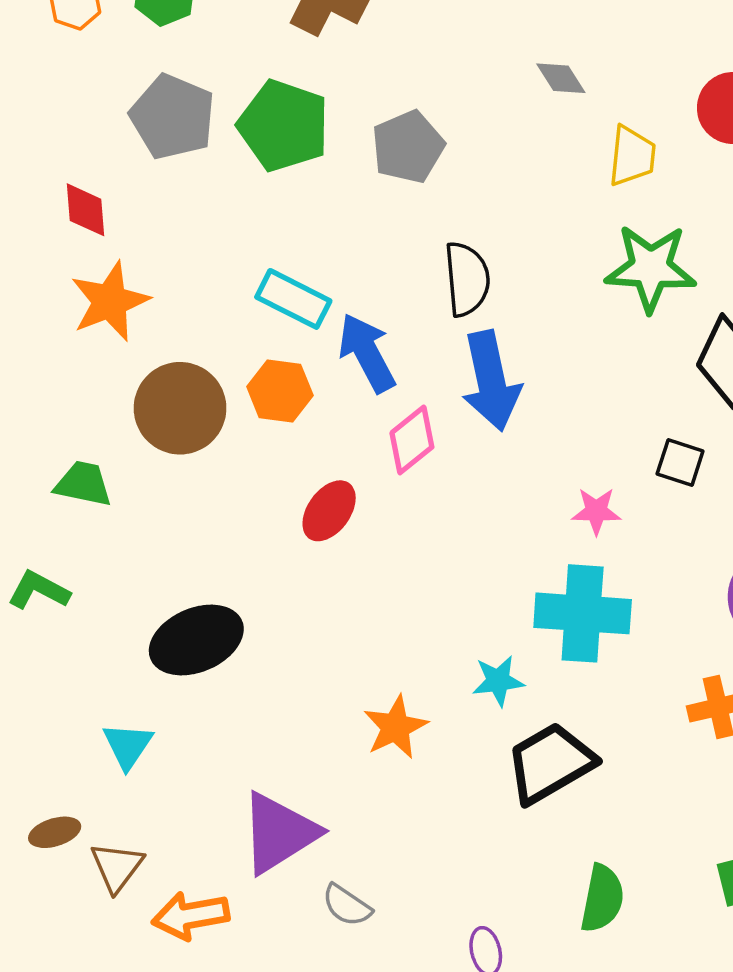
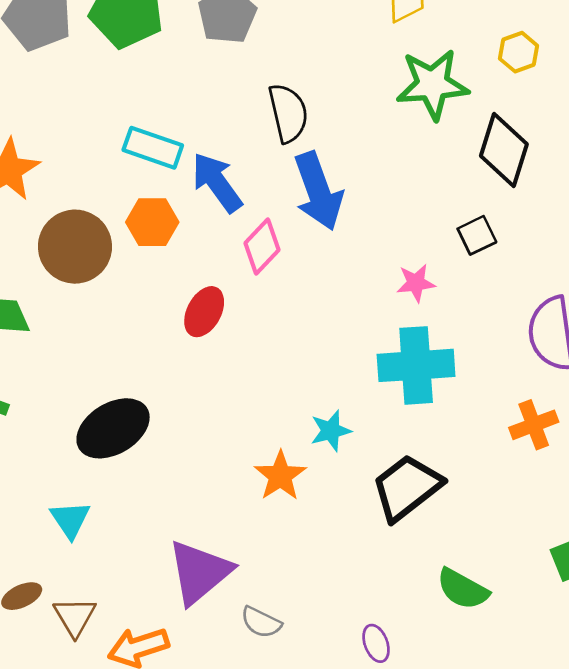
black square: (680, 463) -> (477, 235), turned -36
cyan star: (498, 681) -> (331, 431), moved
green semicircle: (602, 898) -> (463, 589), turned 116

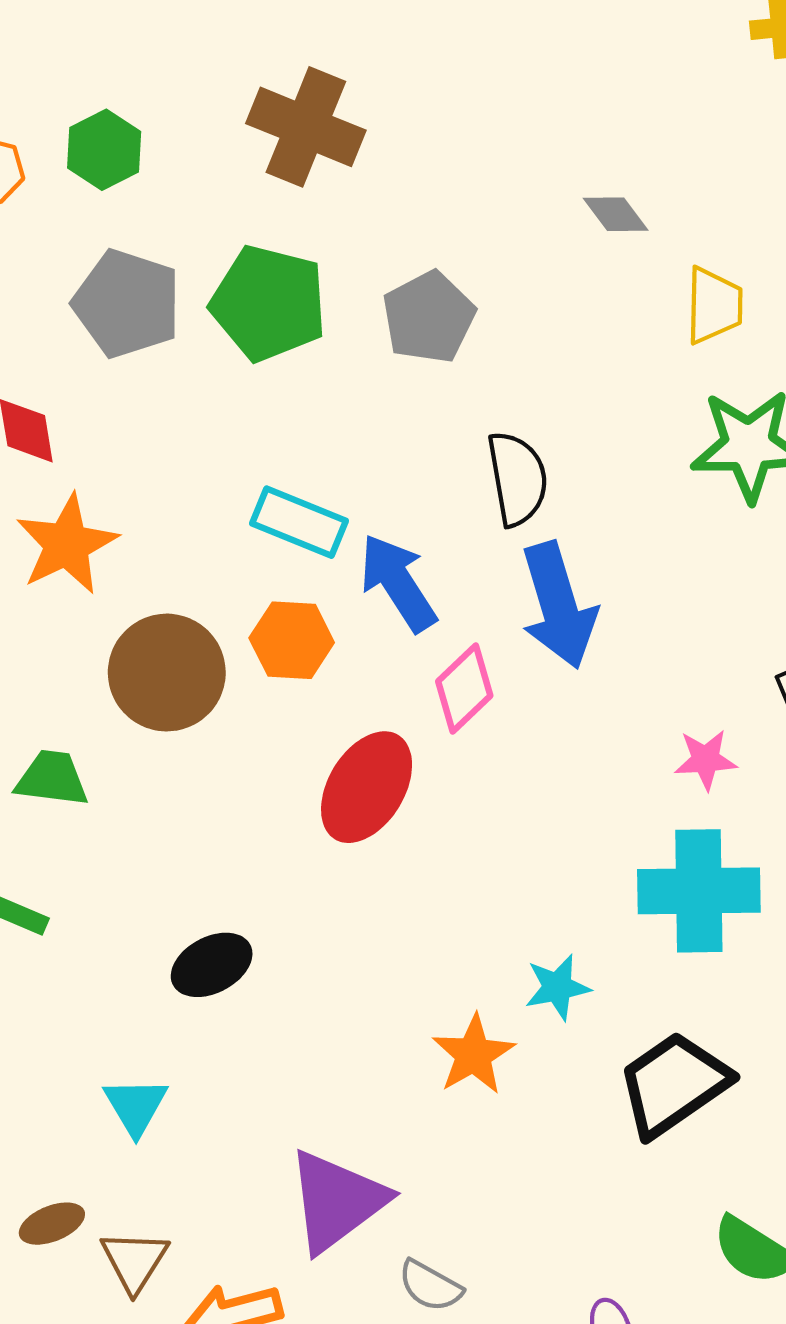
red ellipse: (204, 312) -> (367, 787), size x1.4
black ellipse: (113, 428) -> (212, 965), size x0.7

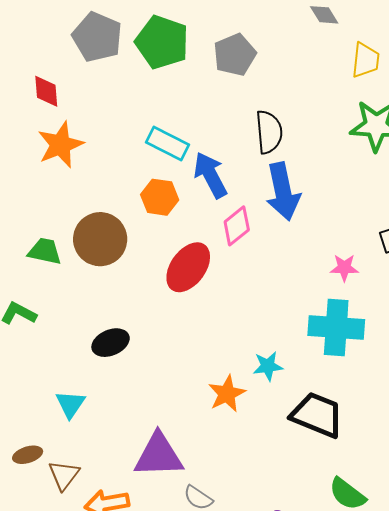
brown circle: (167, 673) -> (100, 239), moved
black trapezoid: (673, 1084) -> (317, 415), turned 52
purple triangle: (337, 1201) -> (159, 455), turned 30

